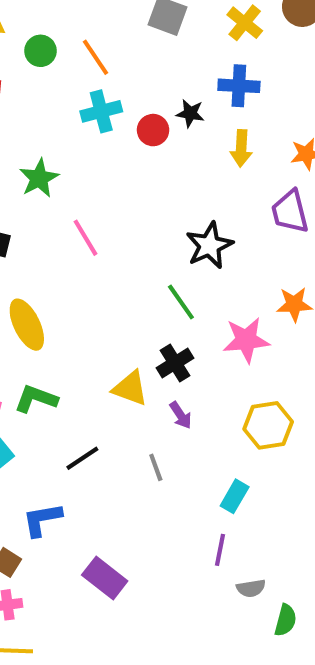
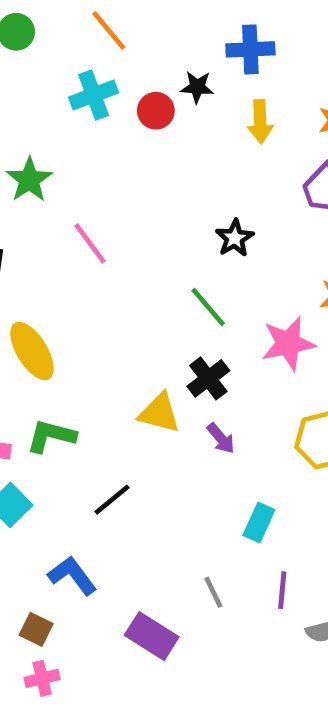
orange line: (95, 57) -> (109, 30), moved
black star: (209, 245) -> (235, 238), size x0.7
gray line: (156, 467) -> (213, 592), moved
cyan rectangle: (235, 496) -> (259, 523), moved
blue L-shape: (42, 520) -> (72, 576), turned 69

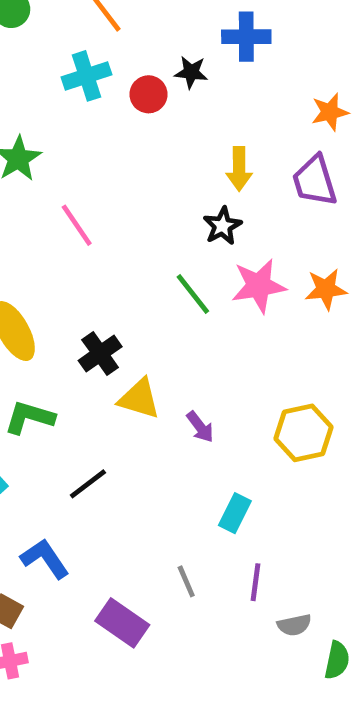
yellow arrow: (260, 122) -> (239, 169), moved
pink star: (288, 343) -> (259, 286), moved
black cross: (208, 378) -> (100, 354), moved

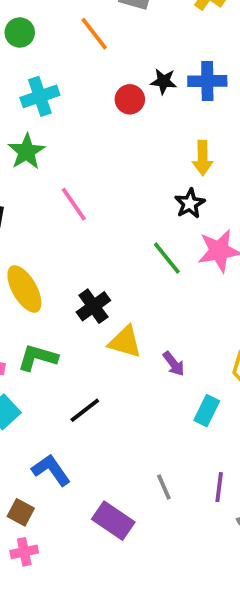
blue cross: (246, 37) -> (207, 81), moved
cyan cross: (87, 76) -> (40, 96), moved
cyan rectangle: (235, 513) -> (207, 411), moved

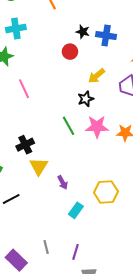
red circle: (130, 99) -> (70, 52), moved
yellow arrow: (203, 158) -> (97, 76), turned 42
yellow triangle: (125, 342) -> (39, 166), turned 36

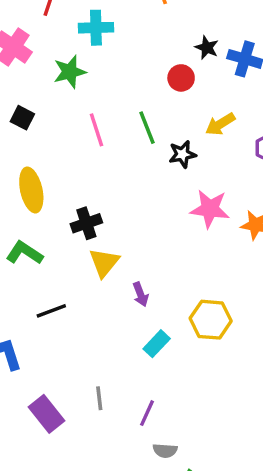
black star: (86, 99) -> (182, 154), moved
green line: (69, 126) -> (147, 128), moved

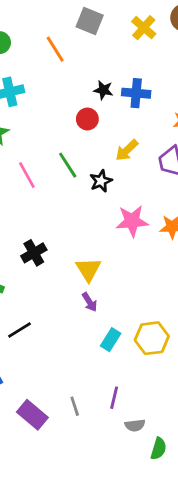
yellow triangle: (104, 262) -> (88, 269), moved
yellow hexagon: (211, 320) -> (152, 338), moved
gray line: (99, 398) -> (75, 406), moved

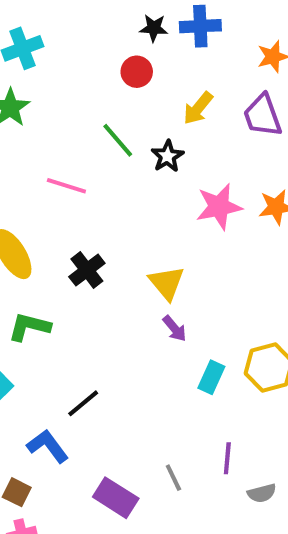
pink line: (27, 175) -> (66, 186), moved, turned -36
black line: (20, 330) -> (83, 403), moved

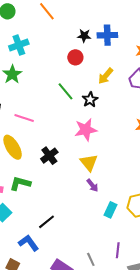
pink line: (66, 186) -> (24, 118), moved
pink star: (219, 207) -> (86, 130), moved

